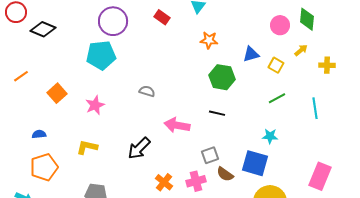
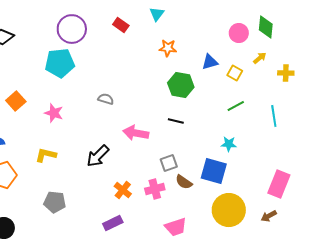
pink star: (95, 105) -> (54, 113), turned -30

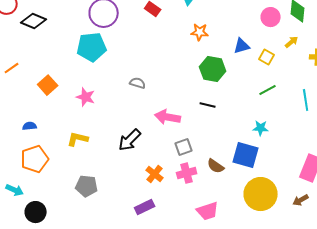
gray square: (169, 163) -> (184, 147), moved

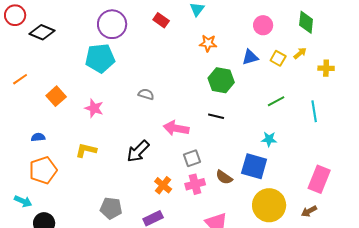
pink circle: (271, 17) -> (263, 25), moved
yellow square: (267, 57) -> (278, 58), moved
gray pentagon: (87, 186) -> (111, 208), moved

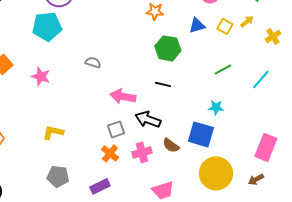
yellow cross: (326, 68) -> (273, 36), turned -35
cyan line: (314, 111) -> (261, 79), turned 50
yellow L-shape: (86, 150) -> (53, 132), moved
black arrow: (138, 151) -> (148, 119), moved, turned 65
gray square: (192, 158) -> (116, 129), moved

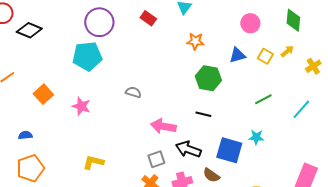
blue square: (201, 134) -> (229, 150), moved

